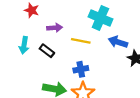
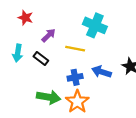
purple arrow: (55, 28) -> (49, 35), turned -40
blue arrow: (118, 42) -> (102, 72), moved

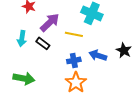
purple arrow: (49, 35) -> (50, 22), size x1.5
green arrow: (49, 97) -> (24, 78), moved

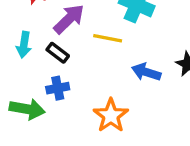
blue cross: (74, 60) -> (58, 88), moved

